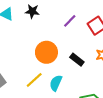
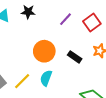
yellow line: (34, 80) -> (22, 81), moved
cyan semicircle: (56, 83) -> (46, 78), moved

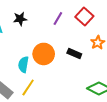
cyan semicircle: (46, 78) -> (23, 64), moved

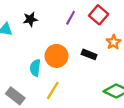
yellow line: (28, 88) -> (53, 90), moved

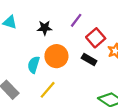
red square: (99, 15) -> (96, 38), moved
black star: (30, 19) -> (45, 28), moved

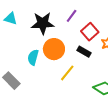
black star: (45, 28) -> (43, 23), size x1.6
yellow line: (48, 90) -> (67, 73), moved

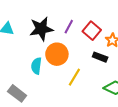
purple line: (72, 16) -> (69, 27), moved
black rectangle: (84, 52) -> (100, 57), moved

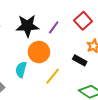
red square: (92, 31) -> (83, 21), moved
cyan semicircle: (36, 66) -> (21, 70), moved

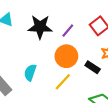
orange circle: (39, 52) -> (66, 56), moved

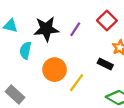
orange circle: (66, 56) -> (55, 70), moved
cyan semicircle: (30, 72) -> (25, 50), moved

